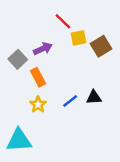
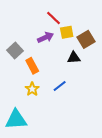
purple arrow: (43, 49) -> (45, 37), moved
black triangle: (94, 97) -> (74, 58), moved

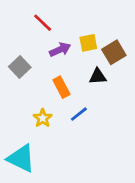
red line: (54, 18) -> (43, 23), moved
orange rectangle: (32, 66) -> (61, 87), moved
cyan triangle: (16, 120) -> (21, 158), turned 30

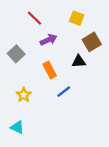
yellow square: (88, 43) -> (77, 18), moved, turned 32
yellow star: (43, 118) -> (24, 95), moved
cyan triangle: (21, 158) -> (17, 127), size x0.6

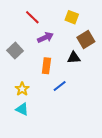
orange rectangle: (50, 70) -> (46, 66), turned 35
cyan triangle: (17, 127) -> (22, 109), moved

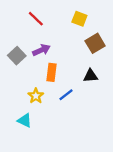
purple arrow: (45, 37) -> (41, 50), moved
black triangle: (74, 58) -> (91, 76), moved
yellow star: (22, 89) -> (36, 96), moved

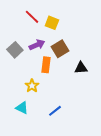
yellow square: (79, 19) -> (52, 23), moved
brown square: (95, 43) -> (60, 49), moved
blue line: (66, 95) -> (55, 111), moved

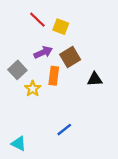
gray square: (15, 50) -> (17, 70), moved
yellow star: (32, 86) -> (33, 89), moved
cyan triangle: (22, 108) -> (19, 144), moved

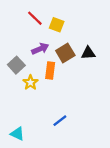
black triangle: (95, 79) -> (88, 53), moved

